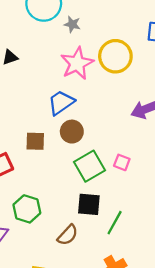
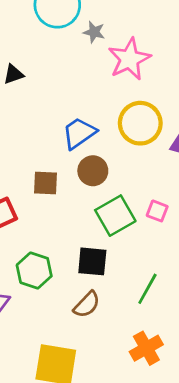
yellow circle: (115, 56) -> (140, 123), moved
pink star: (77, 63) -> (129, 59), moved
black square: (89, 204) -> (92, 261), moved

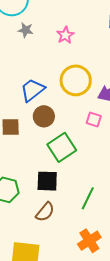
gray star: (94, 32) -> (26, 30), moved
pink star: (129, 59) -> (65, 35), size x0.6
pink square: (157, 211) -> (94, 120), moved

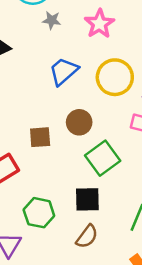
pink star: (65, 35) -> (99, 24), size x1.4
blue trapezoid: (33, 90) -> (64, 71), moved

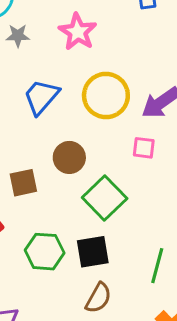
green hexagon: (39, 213) -> (45, 252), moved

